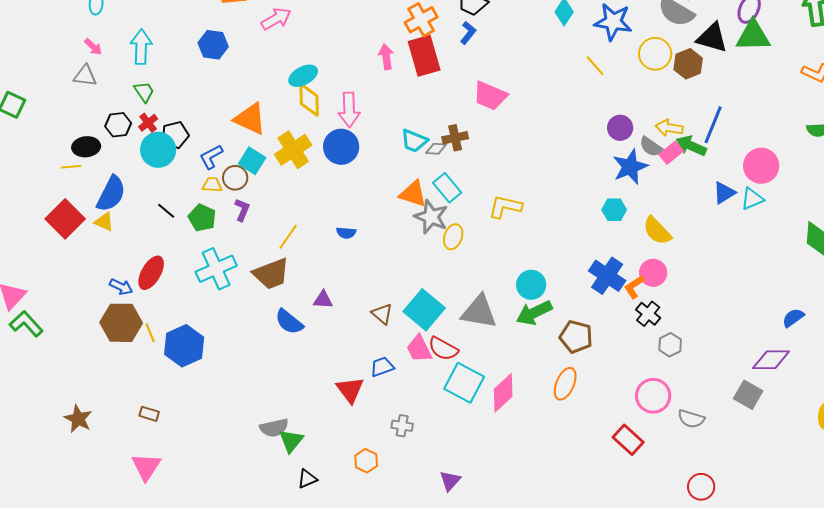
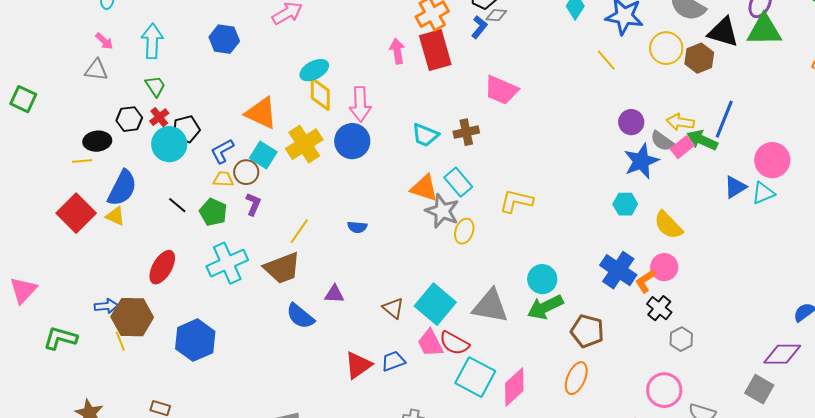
gray diamond: (436, 149) -> (496, 15), moved
blue arrow: (121, 287) -> (106, 306), moved, turned -30
green L-shape: (26, 324) -> (60, 338), moved, turned -32
yellow line: (150, 333) -> (120, 341), moved
red triangle: (350, 390) -> (358, 365), moved, turned 32

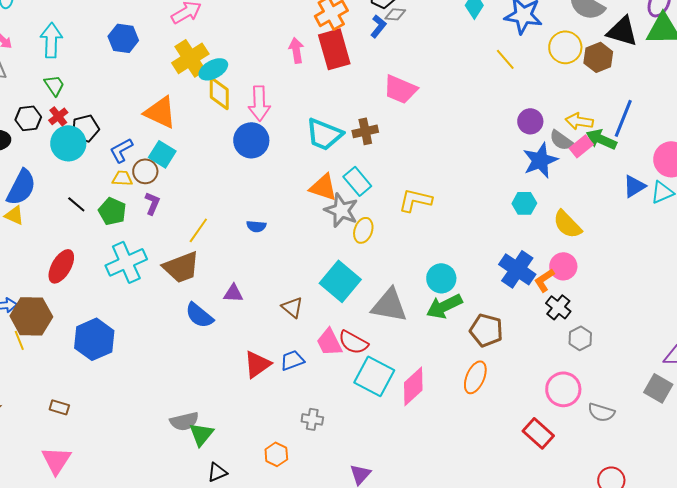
cyan trapezoid: (425, 135) -> (324, 134), size x1.4
yellow cross: (304, 144) -> (190, 58), moved
cyan square: (435, 304) -> (340, 281), moved

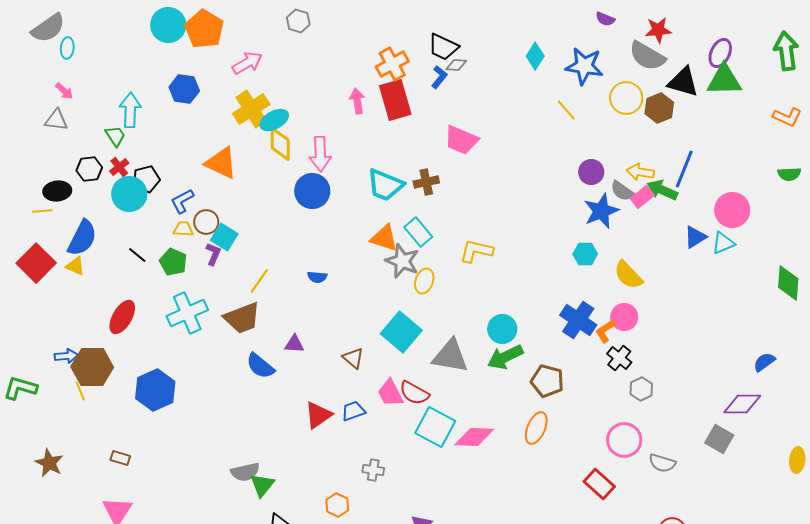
cyan arrow: (51, 40) -> (130, 110), moved
cyan square: (162, 154) -> (224, 237), moved
pink diamond: (413, 386) -> (474, 437), turned 45

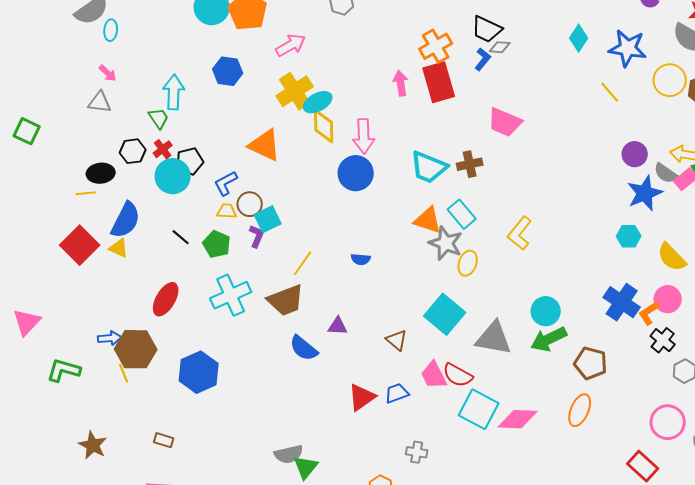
cyan square: (224, 237) -> (268, 219), turned 32
yellow L-shape: (476, 251) -> (520, 233), turned -64

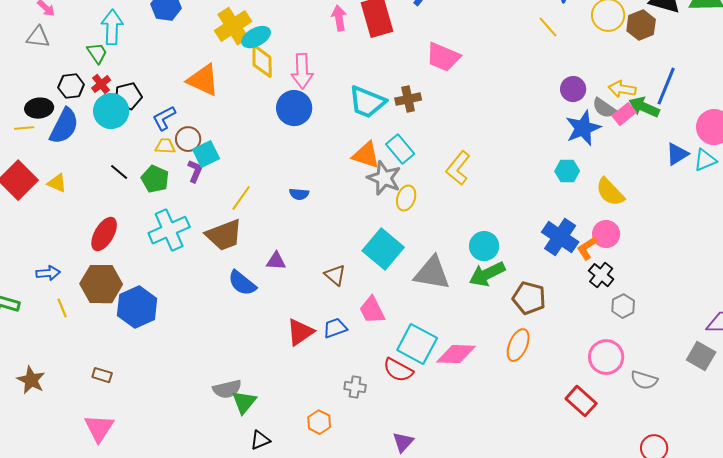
blue semicircle: (126, 220) -> (64, 126), moved
brown hexagon: (136, 349) -> (101, 284), moved
red semicircle: (458, 375) -> (398, 370), moved

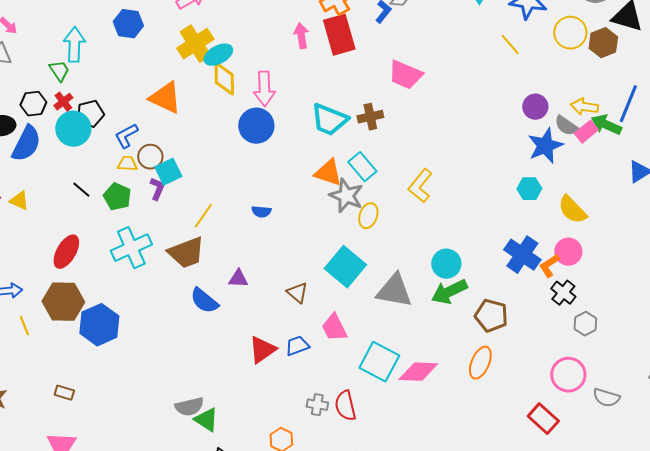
red semicircle: (398, 370) -> (345, 406), moved, turned 48
green triangle: (244, 402) -> (206, 420), turned -36

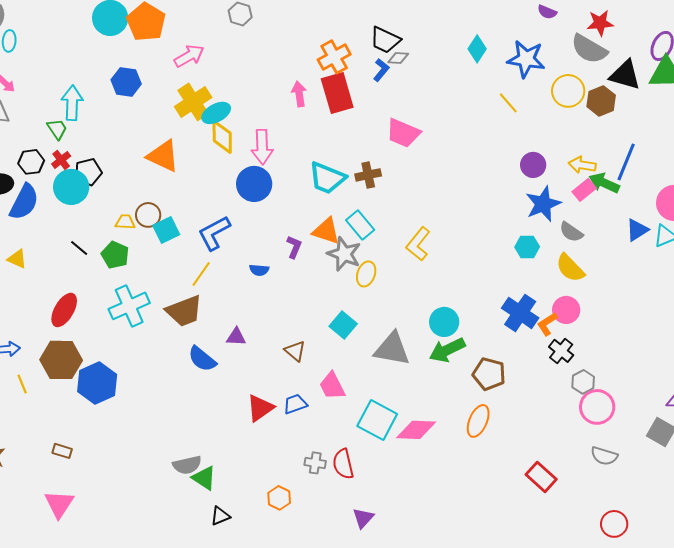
gray semicircle: (566, 126) -> (571, 232), moved
blue L-shape: (126, 136) -> (214, 233), moved, size x1.4
purple L-shape: (157, 189) -> (294, 247), moved
cyan square: (345, 267) -> (343, 325), size x0.7
pink circle: (568, 375) -> (597, 407), moved

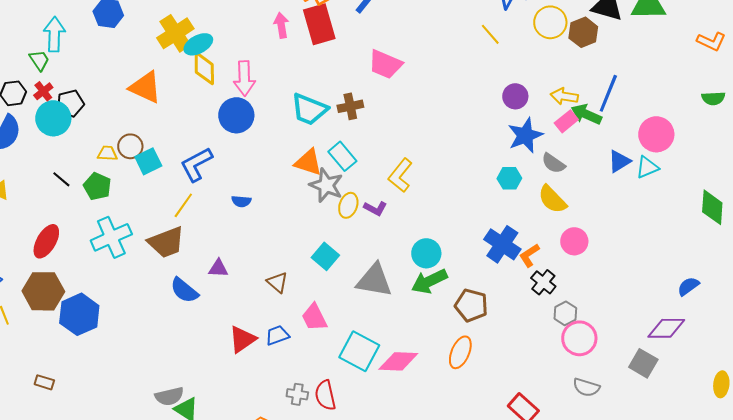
purple L-shape: (294, 247) -> (375, 208), moved, turned 95
pink circle: (566, 310) -> (574, 241), moved

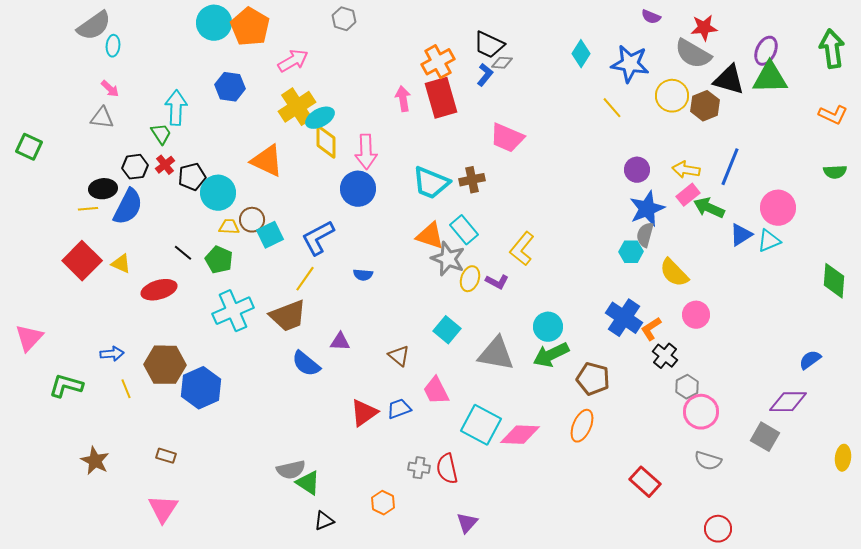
green arrow: (586, 114) -> (709, 208), moved
cyan circle: (53, 118) -> (218, 193), moved
gray semicircle: (553, 163) -> (645, 235), moved, turned 70
red ellipse: (46, 241) -> (159, 290), moved, turned 44

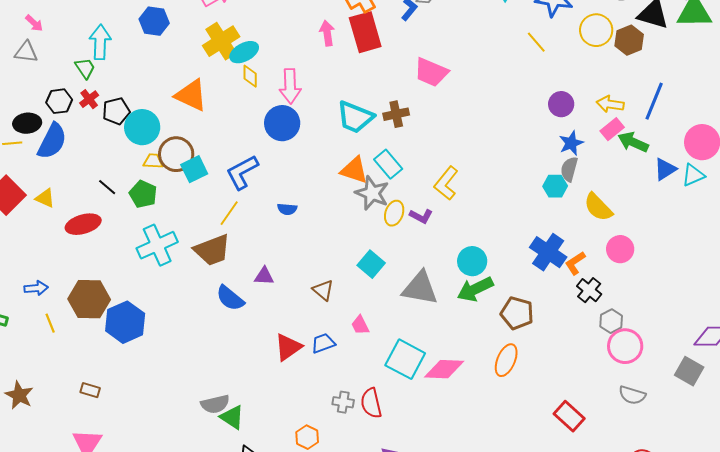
yellow diamond: (326, 142) -> (250, 76), size x0.7
blue star: (647, 209) -> (571, 143), size x0.7
brown circle: (252, 220) -> (176, 154), size x1.4
pink trapezoid: (436, 391) -> (360, 325), size x0.7

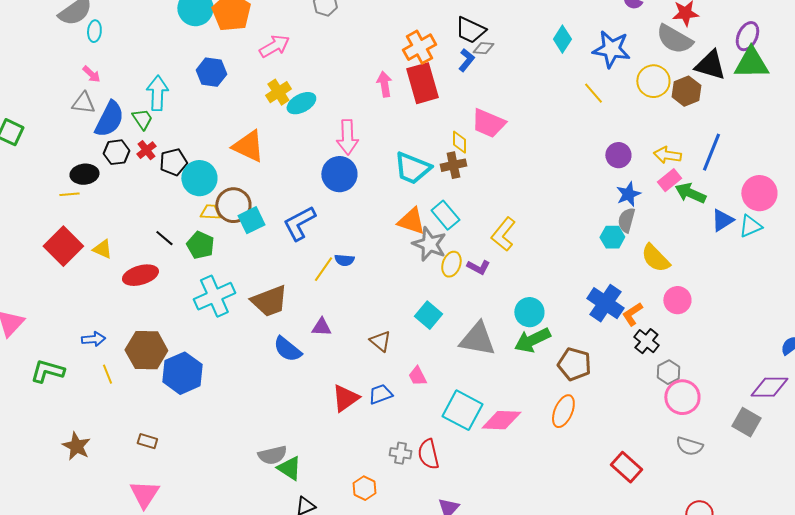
yellow cross: (221, 41) -> (278, 92), size x0.7
yellow diamond: (250, 76) -> (459, 142), moved
blue semicircle: (52, 141) -> (109, 119), moved
yellow line: (229, 213) -> (323, 269), moved

